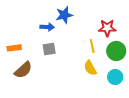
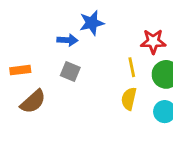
gray square: (49, 49) -> (70, 72), turned 32
yellow semicircle: (90, 68) -> (129, 99), turned 42

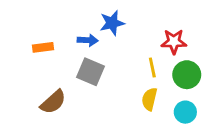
orange rectangle: (20, 70) -> (43, 47), moved
gray square: (70, 72) -> (91, 72), size x1.4

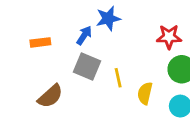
blue arrow: (88, 40) -> (84, 35), turned -60
yellow line: (152, 68) -> (118, 78), moved

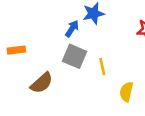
orange rectangle: (40, 42) -> (16, 50), moved
yellow semicircle: (145, 93) -> (126, 92), moved

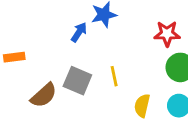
gray square: (75, 56) -> (77, 81), moved

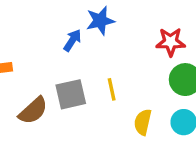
gray square: (77, 81) -> (71, 94), turned -36

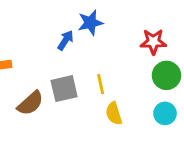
yellow semicircle: (143, 122) -> (114, 113), moved, turned -30

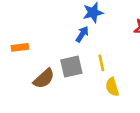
blue arrow: (66, 40) -> (82, 34), moved

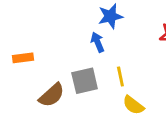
blue arrow: (82, 34) -> (98, 42), turned -56
yellow semicircle: (112, 87) -> (133, 105), turned -36

